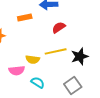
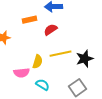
red semicircle: (59, 27) -> (51, 30), moved
yellow semicircle: (33, 59) -> (38, 62), turned -80

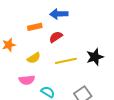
black star: (85, 59) -> (95, 57), moved
yellow semicircle: (38, 62) -> (34, 58), moved, turned 40

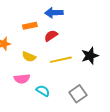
yellow semicircle: (34, 58) -> (29, 57), turned 56

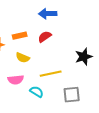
orange rectangle: (30, 26) -> (20, 36), moved
yellow line: (61, 60) -> (51, 74), moved
gray square: (78, 94) -> (72, 95), turned 30

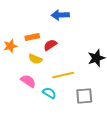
red semicircle: (45, 37) -> (50, 45), moved
pink semicircle: (16, 80) -> (28, 81), turned -140

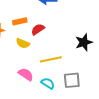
pink semicircle: (28, 81) -> (26, 74), moved
cyan semicircle: (49, 93) -> (48, 83), moved

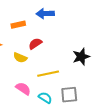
orange rectangle: (20, 21) -> (18, 25), moved

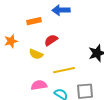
pink semicircle: (23, 89) -> (39, 85), turned -42

